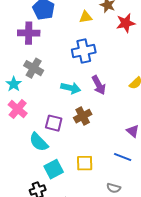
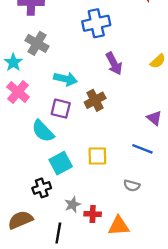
cyan arrow: (71, 88) -> (65, 79), moved

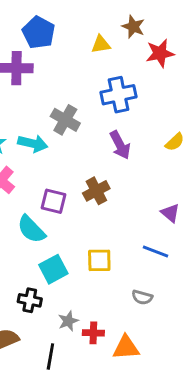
blue cross: (96, 23) -> (119, 95), moved
gray cross: (37, 43) -> (65, 120), moved
cyan arrow: (65, 79) -> (33, 143), moved
black cross: (42, 188) -> (30, 300), turned 30

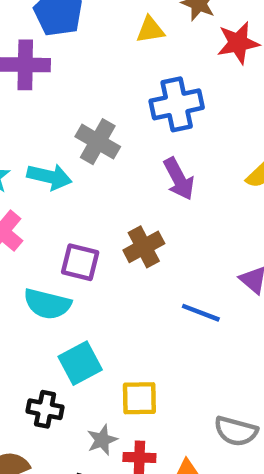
cyan semicircle: (31, 229) -> (47, 304), turned -32
blue line: (156, 251) -> (201, 313), moved
yellow square: (99, 260) -> (139, 398), moved
gray semicircle: (142, 297) -> (236, 431), moved, size x1.4

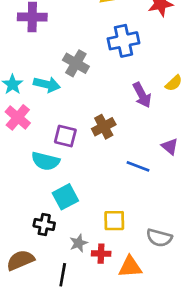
purple arrow: (179, 179) -> (142, 95), moved
yellow square: (139, 398) -> (114, 221), moved

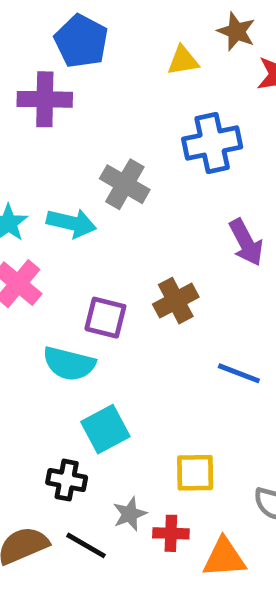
black line: (63, 275) -> (86, 545), moved, turned -70

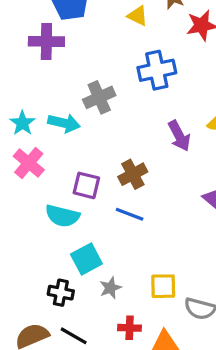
yellow triangle: (183, 61) -> (138, 16), turned 35
gray cross: (125, 184) -> (99, 97), turned 36
blue line: (239, 373) -> (130, 214), moved
yellow square: (195, 473) -> (163, 286), moved
gray star: (130, 514) -> (110, 288), moved

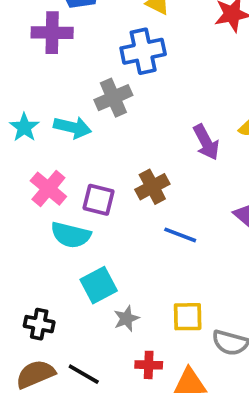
blue cross: (157, 70) -> (143, 51), moved
pink cross: (29, 163) -> (48, 189), moved
blue line: (130, 214) -> (180, 235), moved
black cross: (61, 293) -> (39, 324), moved

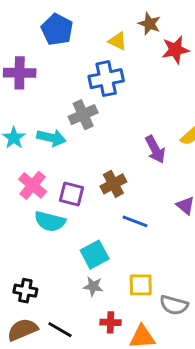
purple cross: (52, 33) -> (20, 73), moved
cyan square: (99, 285) -> (95, 255), moved
gray star: (126, 319) -> (93, 286), turned 30

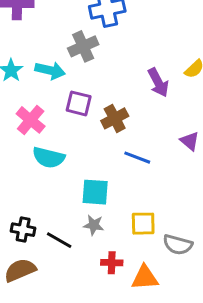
purple square: (72, 194) -> (79, 103), moved
cyan square: (95, 255) -> (95, 192), turned 32
black line: (60, 330) -> (59, 240), moved

